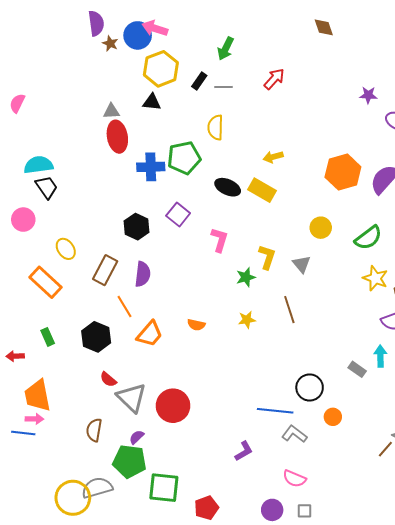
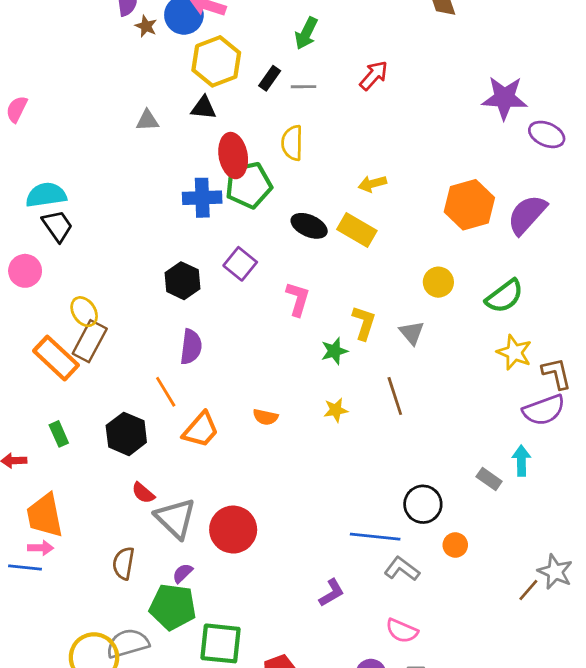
purple star: (368, 95) -> (504, 98), size x1.8
red ellipse: (117, 137) -> (233, 156), moved
brown rectangle: (105, 270) -> (90, 341), moved

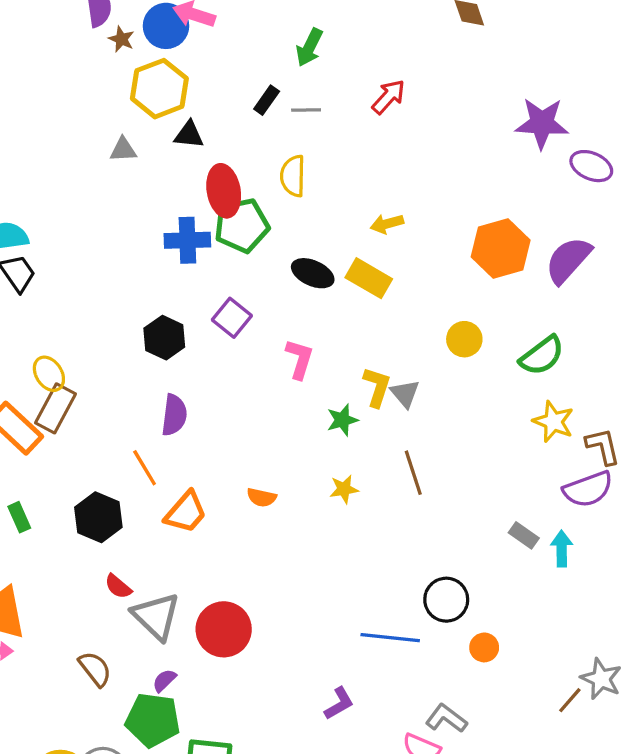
yellow hexagon: (216, 61) -> (159, 89), moved
gray triangle: (412, 333) -> (405, 394), moved
gray rectangle: (489, 479) -> (524, 535), moved
brown semicircle: (123, 563) -> (95, 669), turned 132
gray L-shape: (402, 569) -> (446, 718), moved

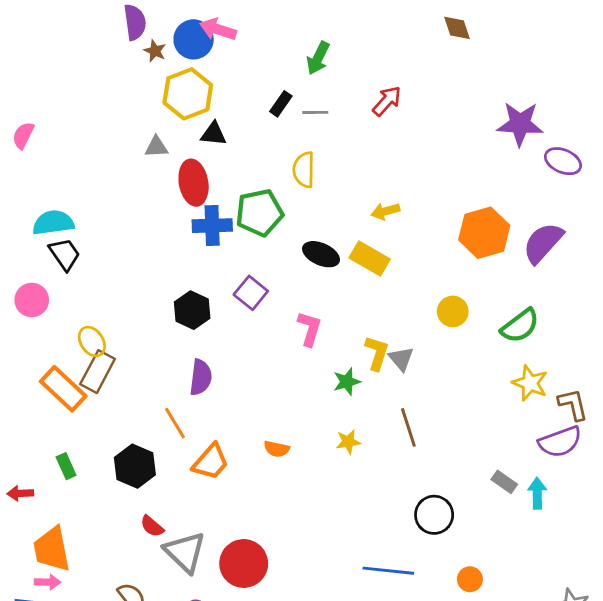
red ellipse: (224, 191) -> (194, 183), moved
black circle: (446, 600) -> (434, 515), moved

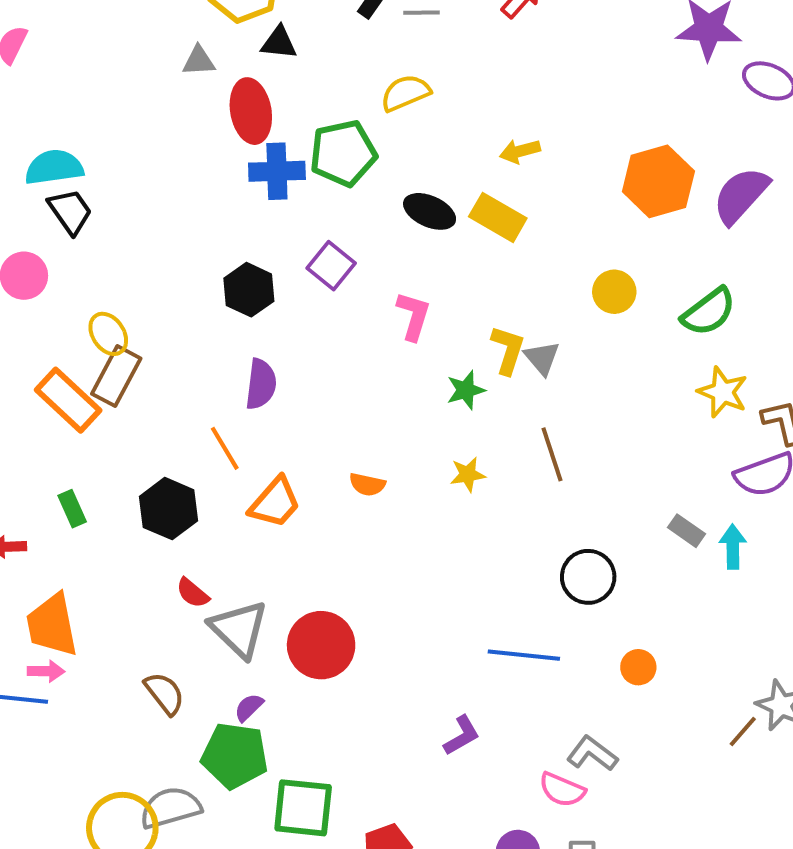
yellow semicircle: (304, 170) -> (405, 93), turned 66

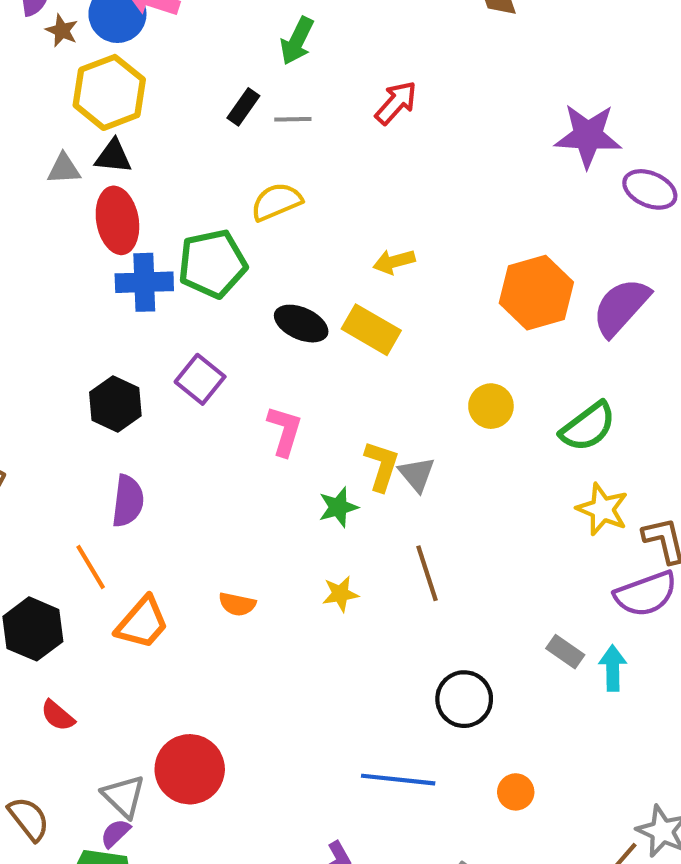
black triangle: (279, 43) -> (113, 156), moved
gray triangle: (239, 629) -> (124, 796), moved, size x0.7

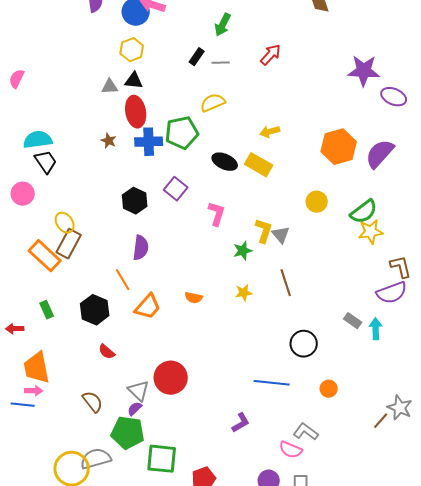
brown star: (62, 31) -> (109, 141), moved
yellow hexagon: (109, 92) -> (132, 50), size x0.7
yellow star: (602, 509) -> (371, 232), moved, turned -30

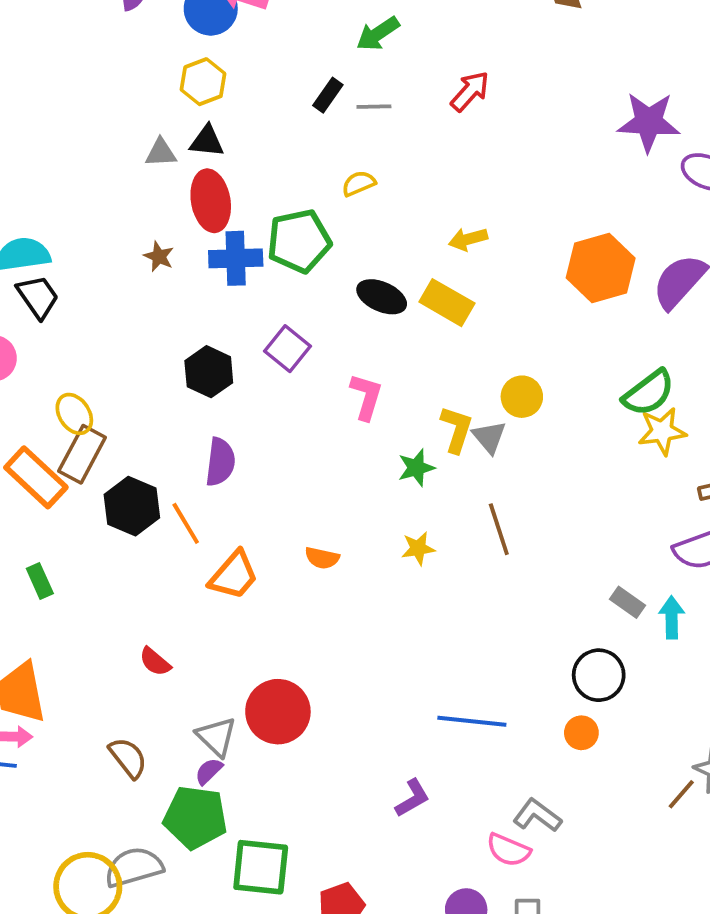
green arrow: (223, 25) -> (378, 34), turned 30
yellow semicircle: (213, 103) -> (359, 183), size x0.7
yellow circle: (317, 202) -> (522, 397), moved
black hexagon: (95, 310) -> (132, 506), moved
black circle: (304, 344) -> (599, 675), moved

